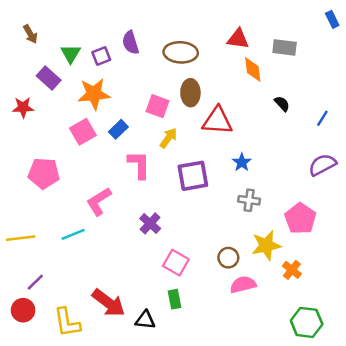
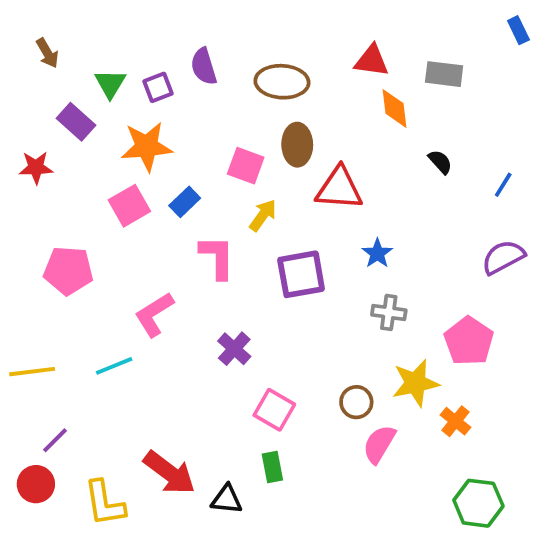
pink semicircle: (243, 285) -> (379, 444), turned -45

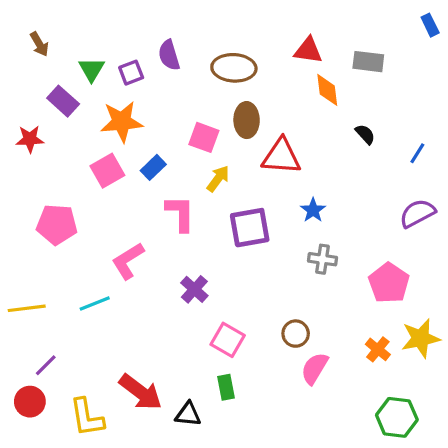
yellow star: (415, 383) -> (421, 338), moved

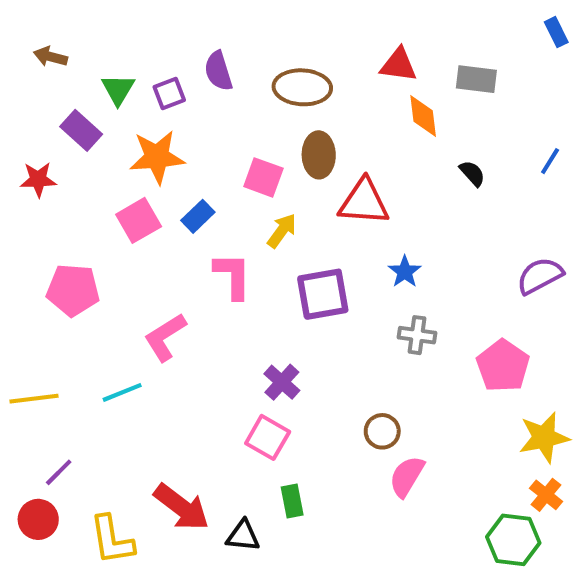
brown arrow: (39, 44) -> (50, 57), turned 135
blue line: (417, 153) -> (550, 161), moved
purple cross: (194, 289) -> (282, 382), moved
pink square: (228, 340) -> (268, 437), moved
orange cross: (378, 349) -> (546, 495), moved

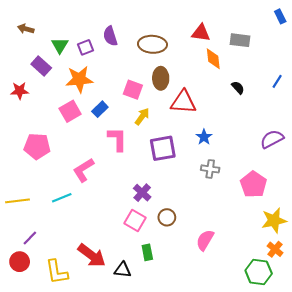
brown circle: (382, 431) -> (167, 217), moved

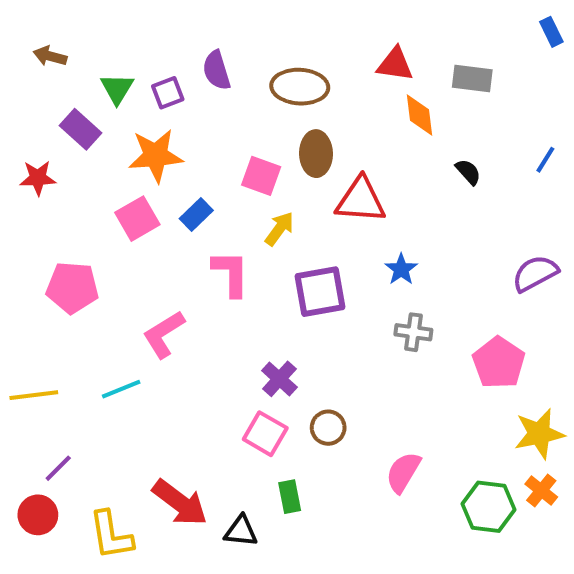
green hexagon: (259, 272) -> (488, 507), moved

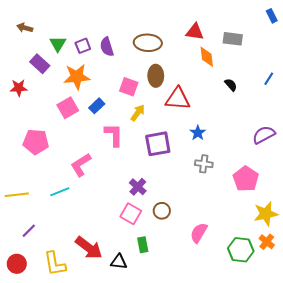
purple semicircle: (217, 70) -> (107, 47), moved
red circle: (38, 515) -> (17, 264), moved

